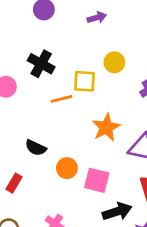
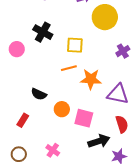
yellow circle: (114, 62) -> (105, 17), moved, size x1.6
orange line: (61, 99) -> (69, 68), moved
orange star: (106, 127) -> (91, 79), turned 30

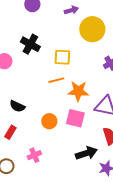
black semicircle: (39, 94) -> (17, 106), moved
pink square: (84, 118) -> (75, 118), moved
pink cross: (53, 150) -> (34, 155), moved, turned 32

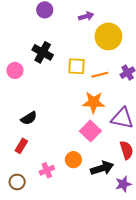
orange line: (56, 80) -> (100, 75), moved
black semicircle: (17, 106) -> (29, 118), turned -56
pink square: (75, 118) -> (90, 131), turned 30
orange circle: (49, 121) -> (73, 160), moved

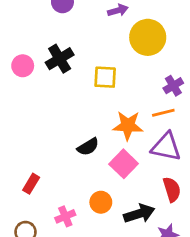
black cross: (43, 52) -> (60, 59), turned 30
pink circle: (15, 70) -> (23, 66), moved
orange line: (100, 75) -> (163, 113), moved
black semicircle: (29, 118) -> (88, 147), moved

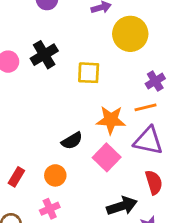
orange circle: (101, 202) -> (55, 175), moved

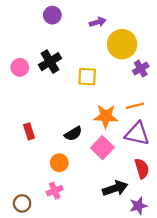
purple cross: (155, 81) -> (141, 69), moved
red rectangle: (16, 177) -> (29, 131), moved, turned -49

